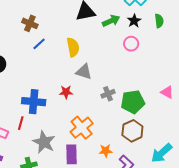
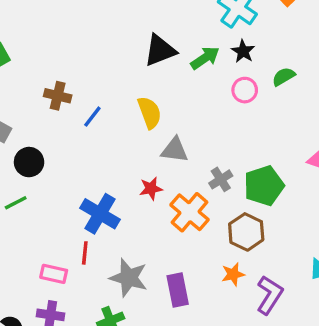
green semicircle: (159, 21) -> (284, 77), moved, turned -104
brown cross: (30, 23) -> (58, 96), moved
blue cross: (34, 102) -> (100, 214), turned 35
orange cross: (82, 128) -> (189, 212), moved
brown hexagon: (132, 131) -> (246, 232), moved

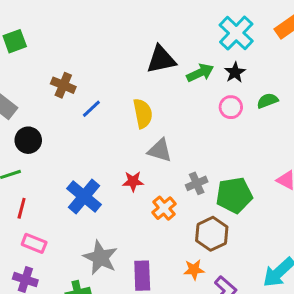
orange cross: (189, 212) -> (164, 208), size x0.7
red line: (85, 253) -> (22, 208), moved

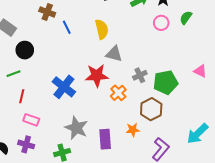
green semicircle: (267, 101) -> (186, 18), turned -32
blue line: (91, 109) -> (67, 27), turned -72
red star: (133, 181) -> (97, 75), size x1.6
orange star: (194, 270) -> (133, 130), moved

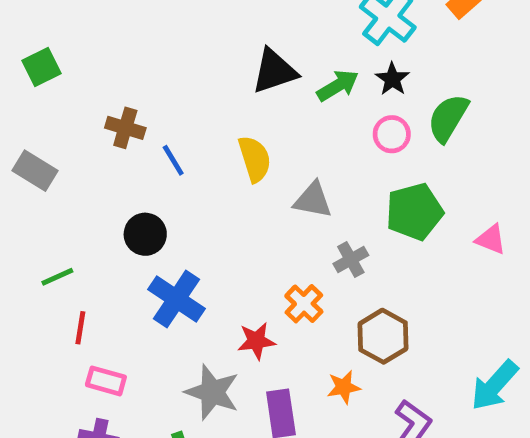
green semicircle: (186, 18) -> (448, 118), size x1.5
black circle: (25, 50) -> (145, 234), moved
gray triangle: (114, 54) -> (313, 200), moved
red star: (97, 75) -> (256, 341), moved, size x0.7
green pentagon: (166, 82) -> (414, 212), moved

